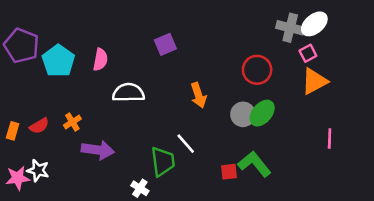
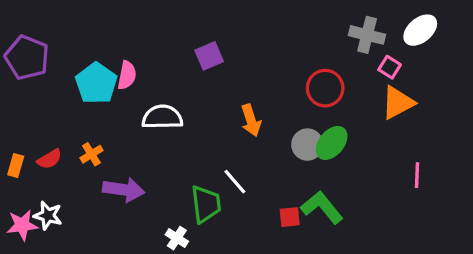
white ellipse: (314, 24) -> (420, 30), moved
pink square: (308, 53) -> (390, 67), turned -30
cyan pentagon: (58, 61) -> (96, 83), moved

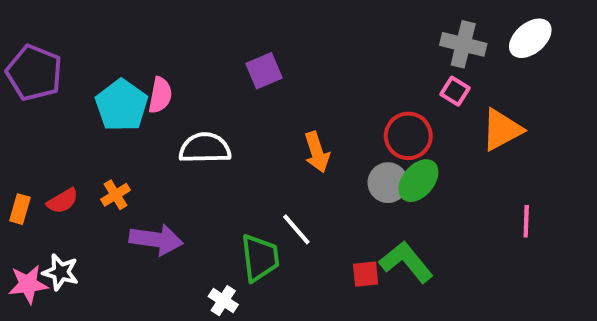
pink square: (390, 67) -> (455, 91), moved
red circle: (325, 88) -> (408, 136), moved

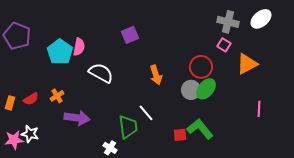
white semicircle: (205, 148) -> (101, 73), turned 30

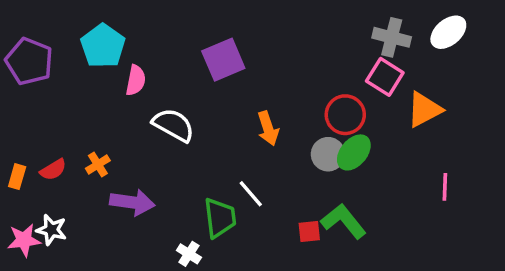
purple square: (130, 35) -> (223, 60), size x1.4
pink square: (224, 45) -> (385, 77), size x1.5
cyan pentagon: (60, 52) -> (103, 46), moved

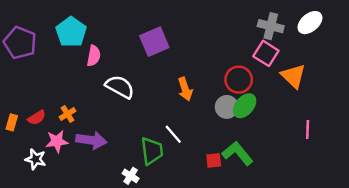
orange triangle: (424, 110) -> (293, 76), turned -48
pink star: (24, 240) -> (57, 141), moved

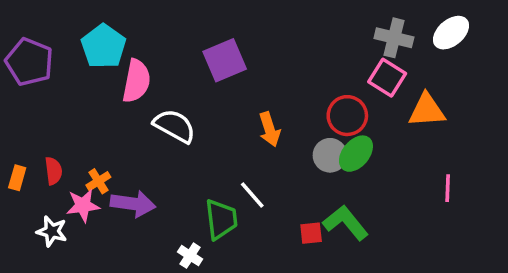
pink semicircle: (94, 56) -> (136, 81), size x1.4
orange triangle: (293, 76) -> (427, 110), turned -48
orange cross: (68, 114) -> (98, 181), moved
red semicircle: (37, 118) -> (53, 171), turned -66

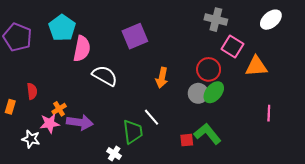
gray cross: (394, 38) -> (216, 20), moved
orange arrow: (270, 129) -> (162, 78), turned 30
red semicircle: (53, 171) -> (32, 91), moved

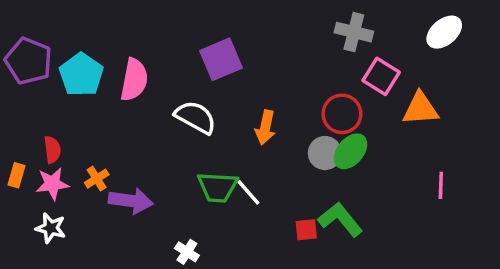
cyan pentagon: (62, 28) -> (81, 75), moved
white semicircle: (105, 76) -> (195, 117), moved
pink star: (50, 123) -> (52, 184), moved
green trapezoid: (133, 132) -> (218, 187), moved, turned 100

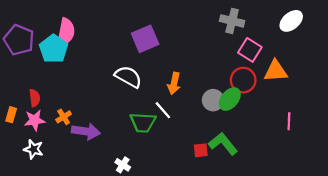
pink semicircle: (134, 80) -> (66, 32), moved
red circle: (342, 114) -> (243, 80), moved
white line: (248, 192) -> (163, 110), moved

